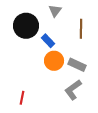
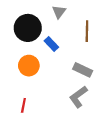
orange circle: (54, 61) -> (29, 66), moved

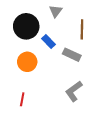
gray rectangle: (83, 70) -> (72, 55), moved

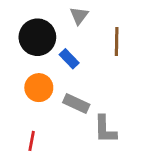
gray rectangle: (72, 55) -> (76, 103), moved
gray L-shape: (74, 91) -> (105, 129), turned -55

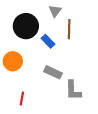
brown line: (117, 42) -> (69, 29), moved
orange circle: (39, 88) -> (13, 61), moved

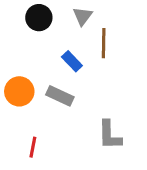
black circle: (26, 26) -> (39, 18), moved, size x0.7
gray rectangle: (53, 72) -> (60, 96), moved

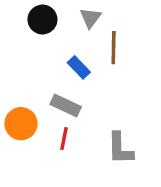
orange circle: (19, 91) -> (21, 124), moved
red line: (33, 147) -> (64, 139), moved

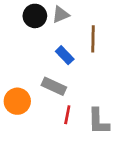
gray triangle: (90, 18) -> (61, 15), moved, turned 30
red line: (64, 139) -> (67, 115), moved

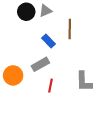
gray rectangle: (54, 86) -> (40, 64), turned -54
gray L-shape: (98, 122) -> (84, 82), moved

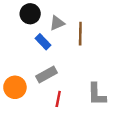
gray triangle: (45, 11) -> (57, 23), moved
blue rectangle: (48, 41) -> (43, 42), moved

